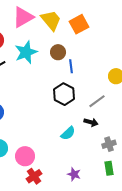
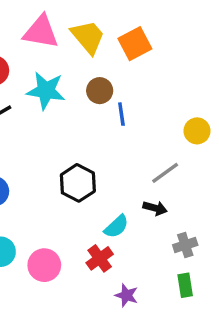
pink triangle: (23, 17) -> (41, 32), turned 40
cyan star: (26, 52) -> (46, 91), turned 30
black hexagon: (64, 94) -> (78, 183), moved
red cross: (34, 176) -> (100, 258), moved

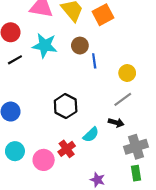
yellow circle: (197, 131) -> (127, 73), moved
gray cross: (185, 245) -> (136, 147), size x1.5
red cross: (100, 258) -> (67, 149), moved

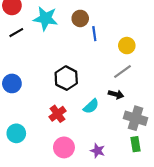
gray cross: (136, 147) -> (136, 118), turned 35
red cross: (67, 149) -> (57, 114), moved
cyan circle: (15, 151) -> (16, 133), moved
pink circle: (44, 160) -> (64, 147), moved

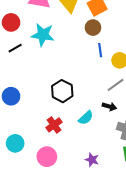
brown circle: (80, 18) -> (93, 28), moved
blue line: (94, 34) -> (100, 50), moved
pink circle: (64, 147) -> (47, 157), moved

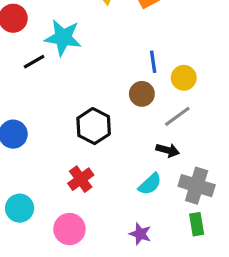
brown circle: (93, 28) -> (142, 94), moved
black line: (15, 48) -> (34, 62), moved
cyan semicircle: (86, 118) -> (150, 184), moved

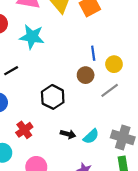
black line: (34, 62) -> (11, 71), moved
black arrow: (168, 150) -> (68, 134), moved
red cross: (81, 179) -> (24, 130), moved

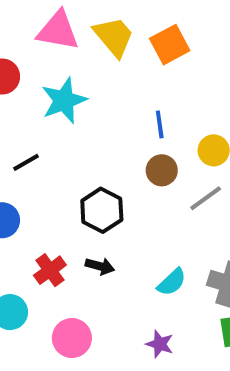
cyan star: (32, 37) -> (64, 100), turned -30
blue line: (93, 53) -> (160, 124), moved
black arrow: (68, 134) -> (100, 266), moved

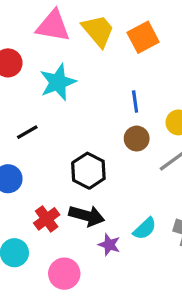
black arrow: (100, 266) -> (87, 216), size x1.5
purple star: (160, 344) -> (109, 245), moved

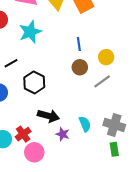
black hexagon: (88, 171) -> (34, 82), moved
red cross: (47, 219) -> (23, 134), moved
cyan semicircle: (145, 229) -> (85, 124), turned -70

